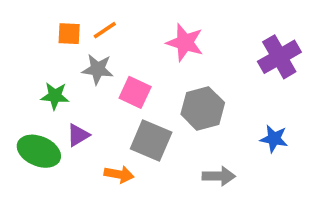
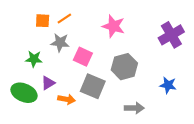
orange arrow: (119, 174) -> (67, 99), moved

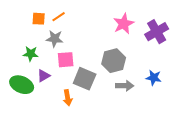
pink star: (113, 26) -> (124, 24), moved, turned 30
pink square: (83, 57) -> (66, 60), moved, turned -30
orange arrow: (67, 99) -> (68, 98), moved, turned 70
gray arrow: (134, 108) -> (125, 86), moved

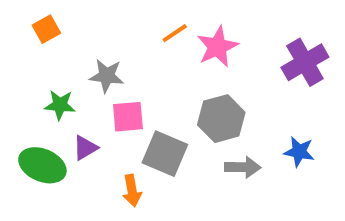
orange line: (59, 17) -> (175, 33), moved
orange square: (39, 19) -> (46, 29), moved, turned -32
pink star: (124, 24) -> (217, 47), moved

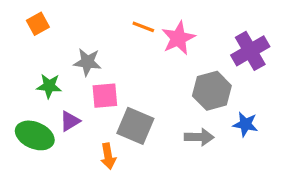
orange line: (175, 33) -> (143, 27), turned 55
gray hexagon: (221, 119) -> (212, 91), moved

